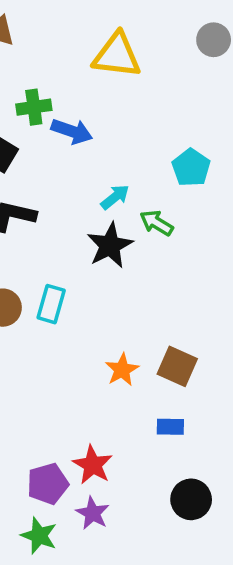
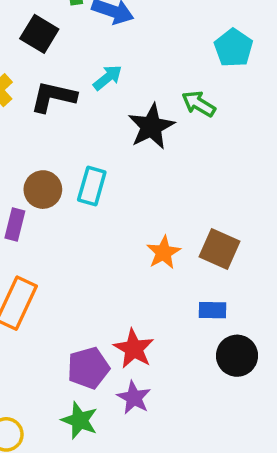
cyan arrow: (115, 197) -> (108, 78), moved
black circle: (191, 499) -> (237, 356), moved

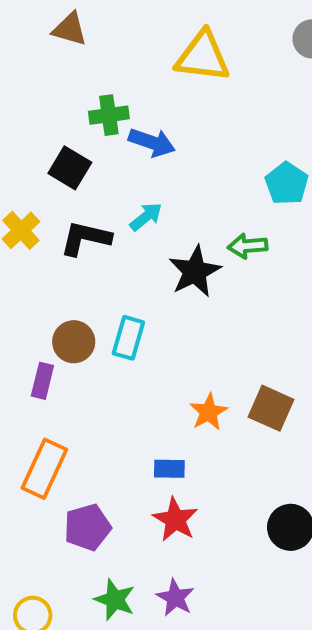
green arrow: (199, 104) -> (248, 246), turned -36
blue rectangle: (213, 310) -> (169, 469), moved
purple pentagon: (88, 368) -> (87, 527), moved
purple star: (134, 398) -> (175, 598), moved

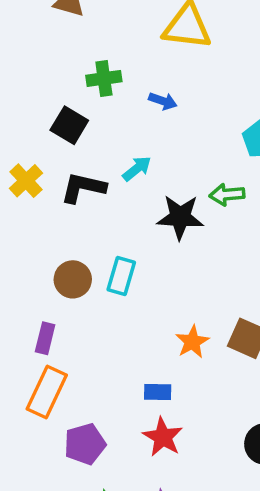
blue arrow: (152, 142) -> (163, 101), moved, size x0.7
black star: (195, 271) -> (180, 217), turned 30
purple rectangle: (42, 381) -> (45, 338), moved

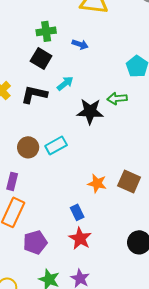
black square: (69, 125) -> (41, 58), moved
cyan rectangle: (121, 276) -> (56, 145), turned 45
orange star: (192, 342) -> (97, 183), turned -30
blue rectangle: (158, 392) -> (77, 212), turned 63

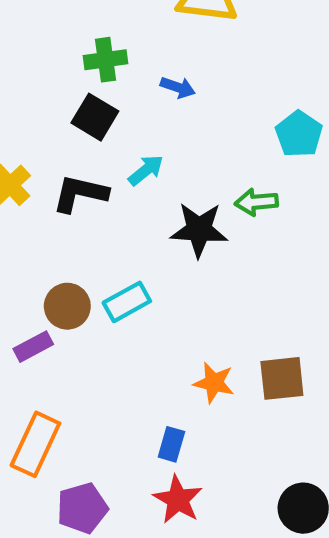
purple rectangle: (12, 181) -> (33, 347), moved, turned 48
brown square: (129, 181) -> (282, 378), turned -30
blue rectangle: (77, 212) -> (171, 444), turned 42

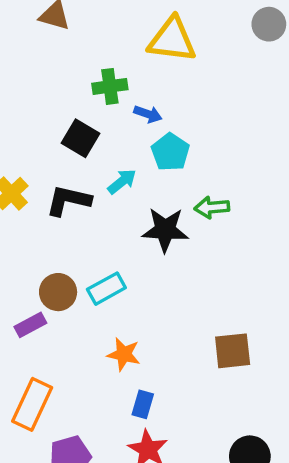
green cross: (106, 60) -> (110, 86), moved
cyan pentagon: (299, 134) -> (170, 152), moved
orange star: (214, 383) -> (124, 354), moved

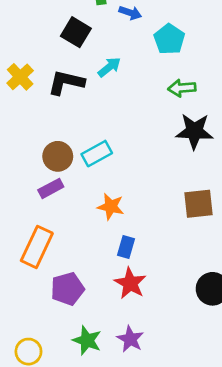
cyan pentagon: (170, 152) -> (169, 39), moved
black star: (165, 230) -> (194, 131), moved
purple rectangle: (30, 325) -> (51, 188), moved

